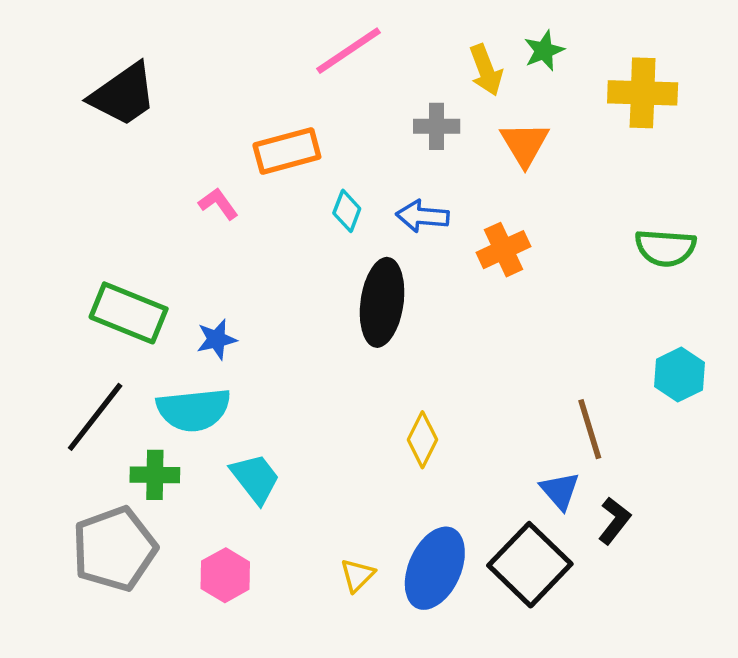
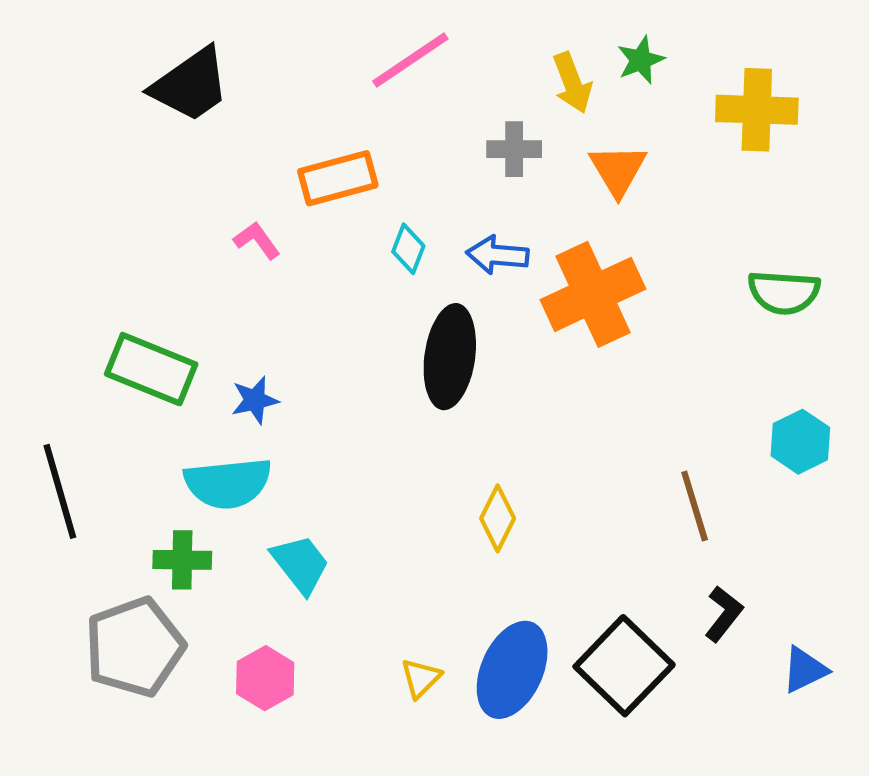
black trapezoid: (123, 95) -> (191, 85), moved
orange cross: (503, 250) -> (593, 294), size x1.6
black line: (95, 417) -> (60, 491), moved, turned -54
blue triangle: (560, 491) -> (805, 670), moved, turned 45

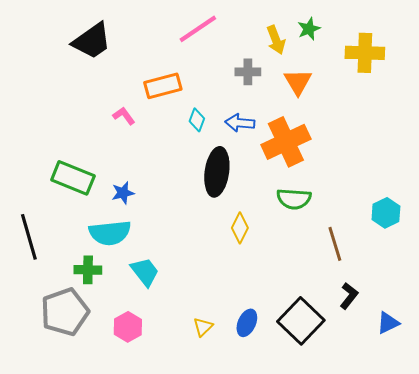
green semicircle: (784, 292) -> (294, 199), moved
yellow diamond: (498, 518) -> (240, 228), moved
blue ellipse: (512, 670) -> (247, 323), size x0.6

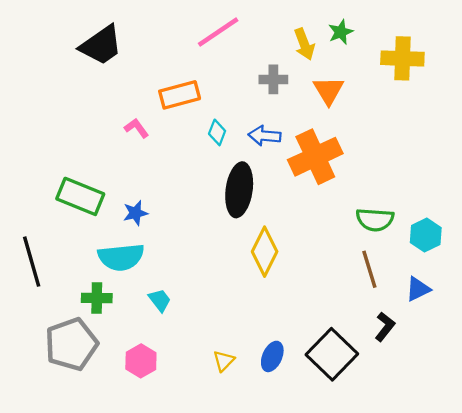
green semicircle: (294, 199) -> (375, 220), moved
yellow diamond: (240, 228) -> (265, 252), size x1.4
cyan trapezoid: (145, 272) -> (160, 300), size x0.7
blue triangle: (388, 323) -> (418, 289), moved

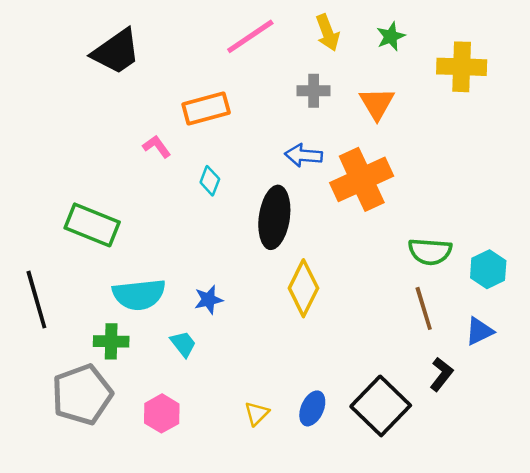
yellow arrow: (304, 44) -> (327, 33), moved
cyan diamond: (217, 132) -> (210, 181), moved
blue star: (135, 213) -> (209, 300), moved

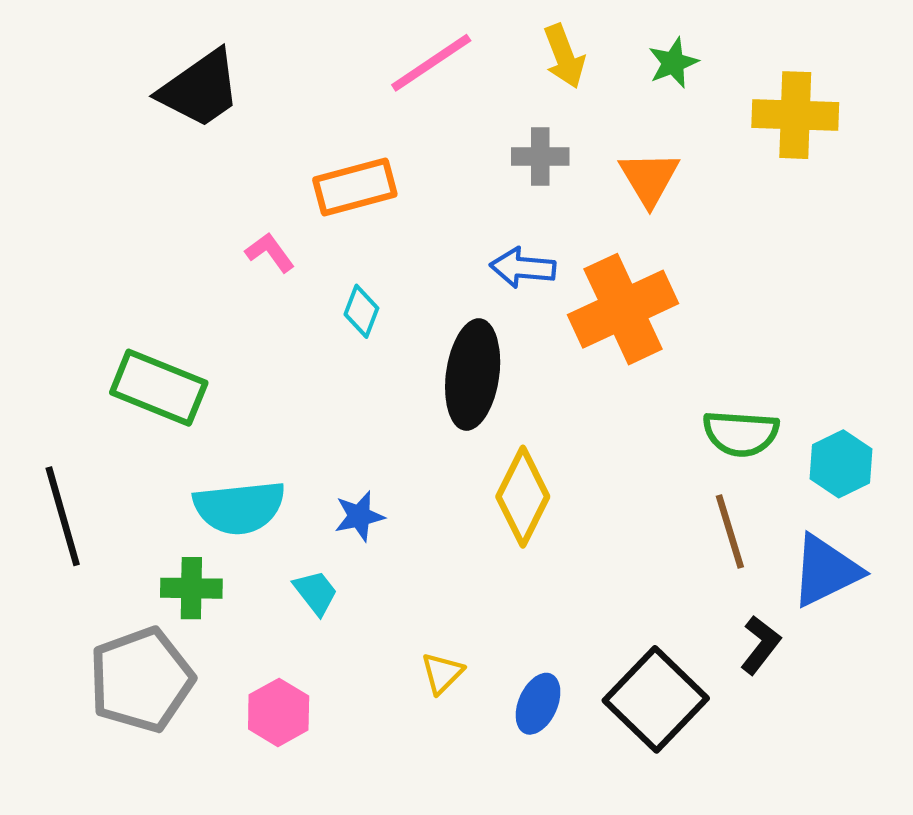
blue triangle: (479, 331) -> (826, 571), size x1.5
yellow triangle: (257, 413) -> (442, 673), moved

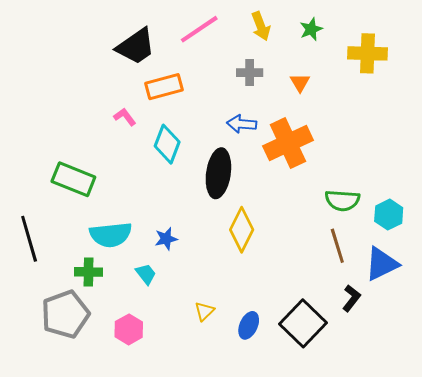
black trapezoid: (200, 89) -> (136, 46), moved
orange triangle: (649, 178) -> (300, 83), size x0.7
cyan diamond: (361, 311) -> (167, 144), size x1.6

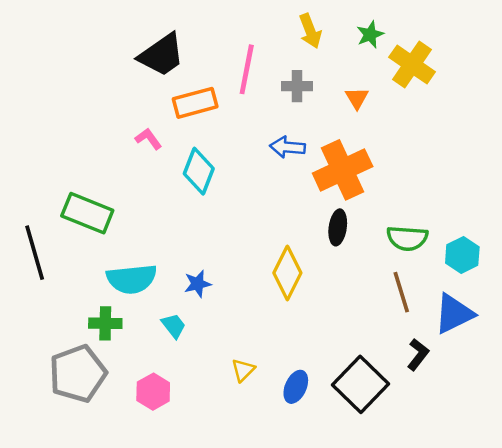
pink line: (199, 29) -> (247, 69), moved, turned -45
yellow cross: (368, 53) -> (412, 64), moved, turned 33
black ellipse: (218, 173) -> (338, 227), moved, size x0.6
black line: (29, 239) -> (35, 253), moved

